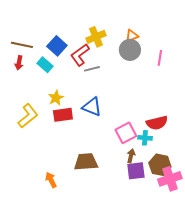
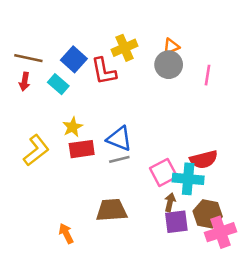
red L-shape: (80, 55) -> (104, 71), turned -65
gray line: (92, 69) -> (119, 159), moved
cyan cross: (145, 138) -> (188, 179), size x1.6

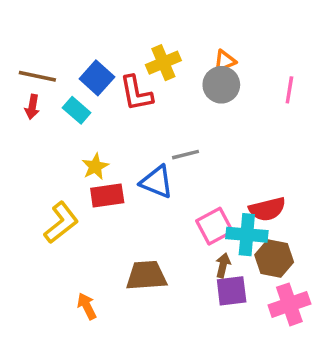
pink line: (208, 75) -> (289, 90), moved
yellow L-shape: (36, 150) -> (61, 223), moved
gray line: (119, 159) -> (186, 155), moved
brown hexagon: (208, 214) -> (274, 258), moved

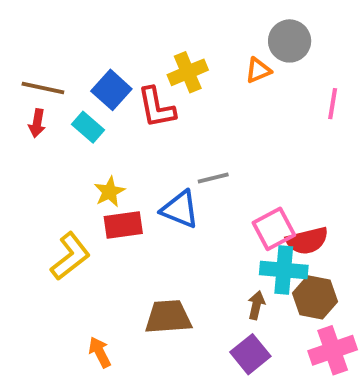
gray circle: (221, 85) -> (290, 41), moved
pink square: (214, 226) -> (274, 229), moved
purple square: (232, 291) -> (250, 354), moved, turned -32

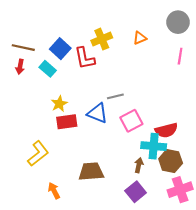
gray circle: (290, 41) -> (178, 22), moved
pink square: (274, 229) -> (131, 121), moved
yellow L-shape: (70, 256) -> (38, 154), moved

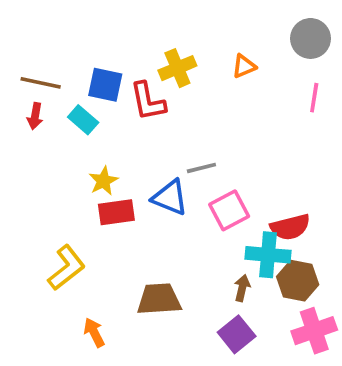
blue square: (60, 49) -> (105, 85), turned -30

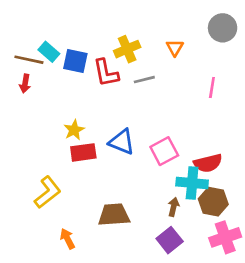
orange triangle: (244, 66) -> (175, 48), turned -36
pink line: (314, 98) -> (212, 88), moved
cyan rectangle: (83, 120) -> (49, 52), moved
gray line: (201, 168) -> (144, 80), moved

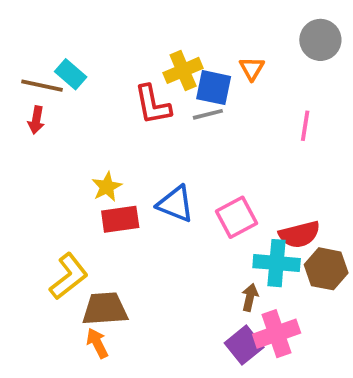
blue square: (75, 61) -> (214, 88), moved
brown hexagon: (213, 202) -> (326, 269), moved
brown trapezoid: (114, 215) -> (105, 309), moved
pink cross: (225, 237) -> (277, 334), moved

